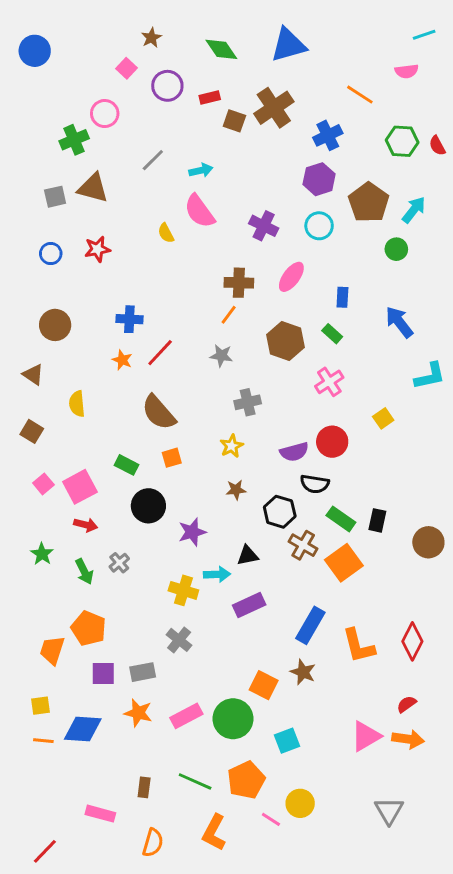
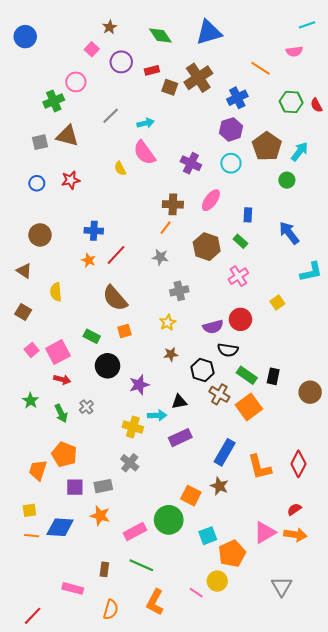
pink rectangle: (186, 716) -> (135, 531), moved
orange pentagon: (246, 780) -> (232, 554), moved

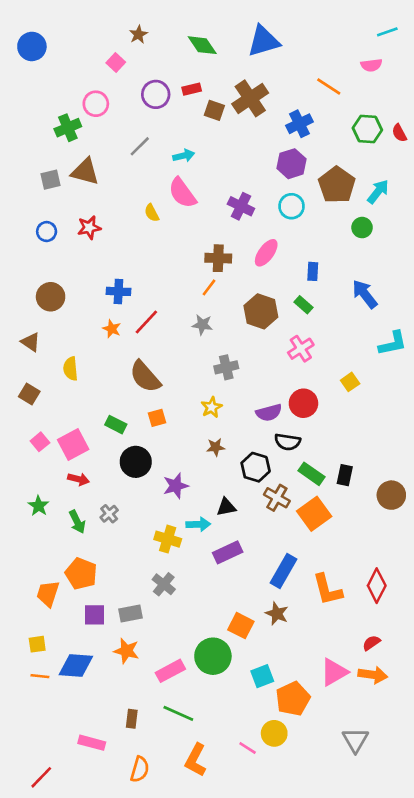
purple circle: (121, 62) -> (156, 94), moved

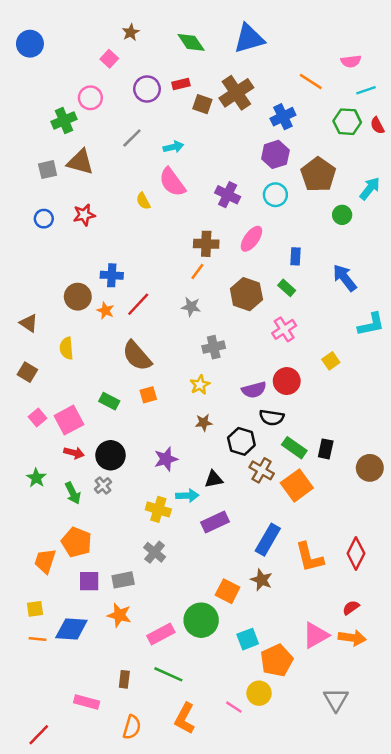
cyan line: (387, 32) -> (366, 90), moved
cyan arrow: (378, 192) -> (370, 188), moved
brown circle: (51, 297) -> (78, 297), moved
black circle: (136, 462) -> (110, 455), moved

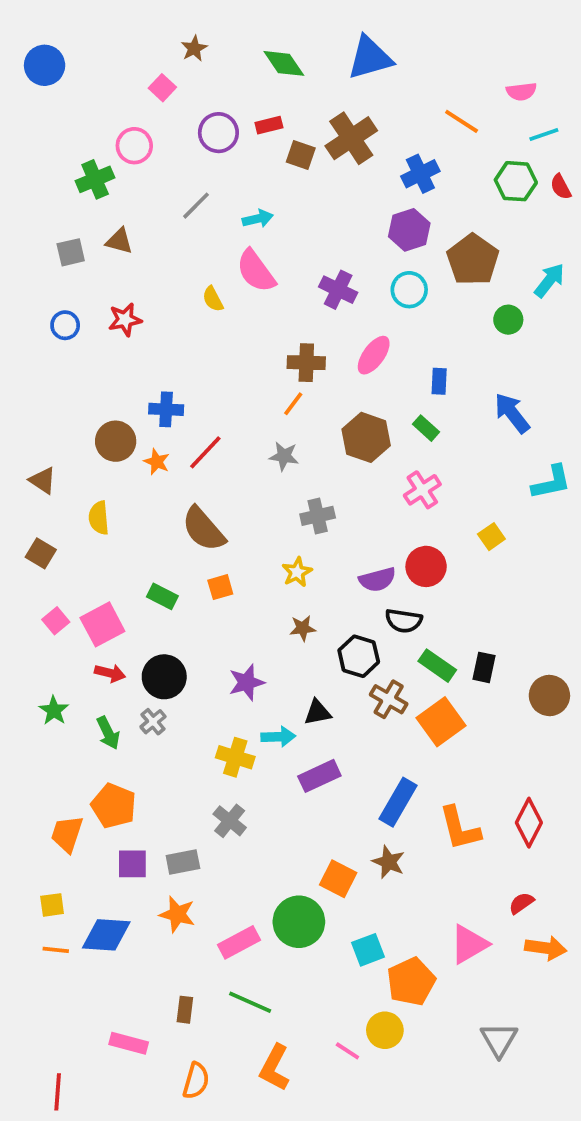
brown triangle: (80, 162) -> (119, 241), size x0.7
orange arrow: (352, 638) -> (546, 948), moved
red line: (39, 735) -> (58, 1092), turned -40

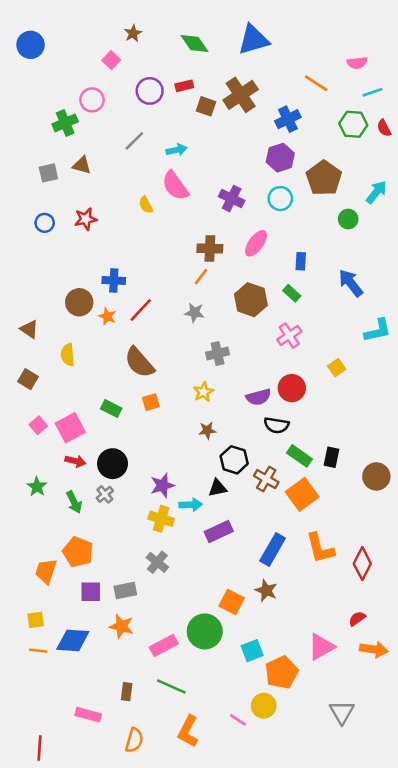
black hexagon: (359, 656) -> (234, 460), moved
purple star: (246, 682) -> (162, 485), moved
orange L-shape: (460, 828) -> (320, 548), moved

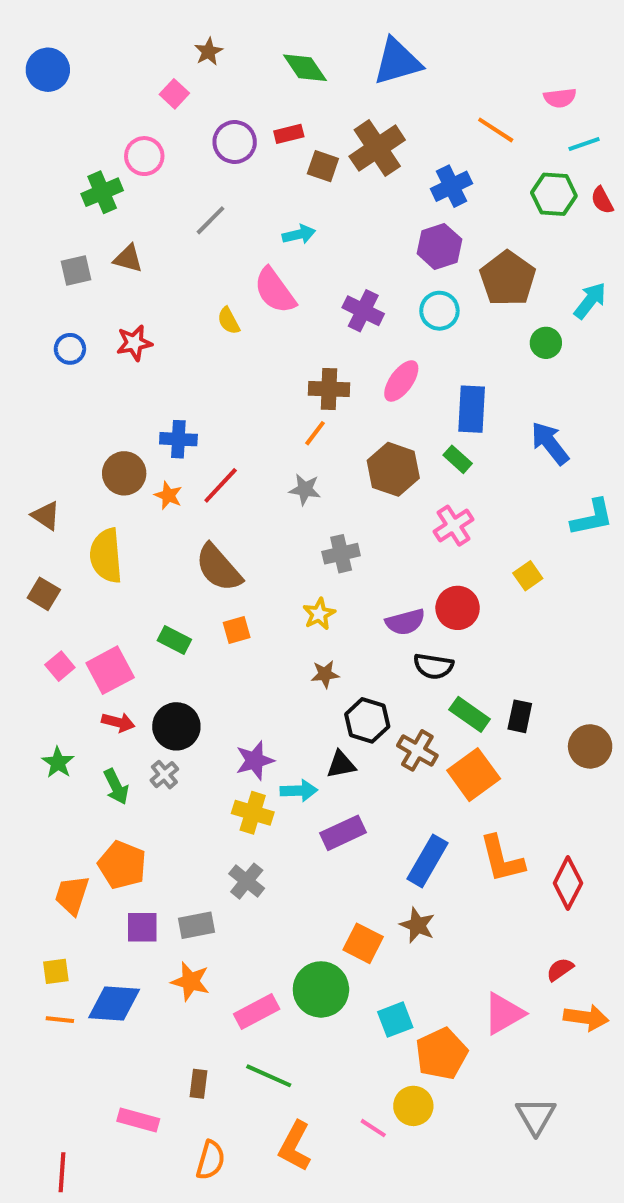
cyan arrow: (177, 150) -> (299, 234), moved
blue rectangle: (301, 261) -> (472, 409), size x1.6
yellow semicircle: (68, 355) -> (106, 556), size x1.5

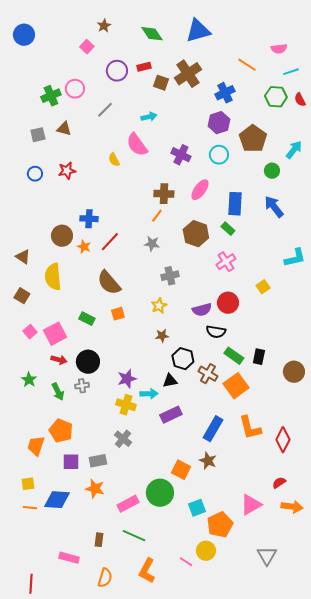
pink circle: (144, 156) -> (75, 89), moved
blue arrow: (550, 443) -> (274, 207), moved
gray cross: (164, 775) -> (82, 386), turned 32

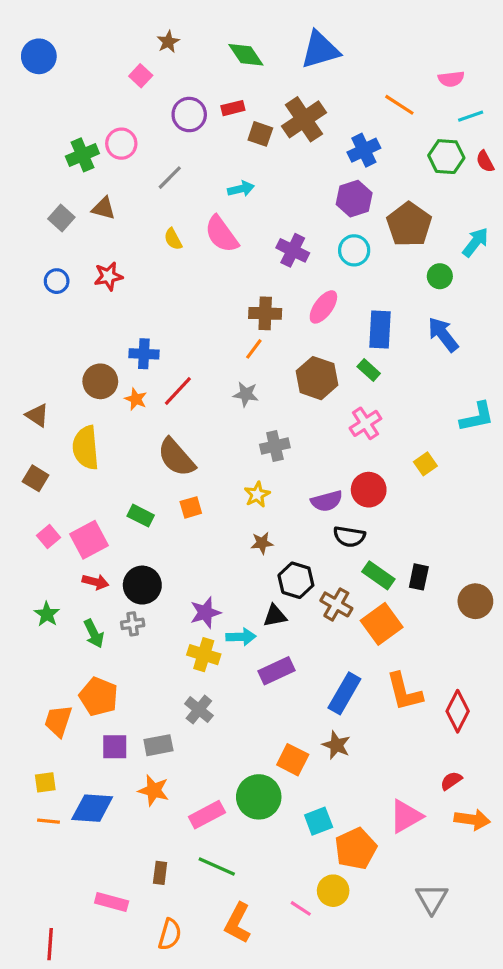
gray square: (38, 135) -> (61, 218), turned -35
yellow semicircle: (114, 160) -> (173, 239), moved

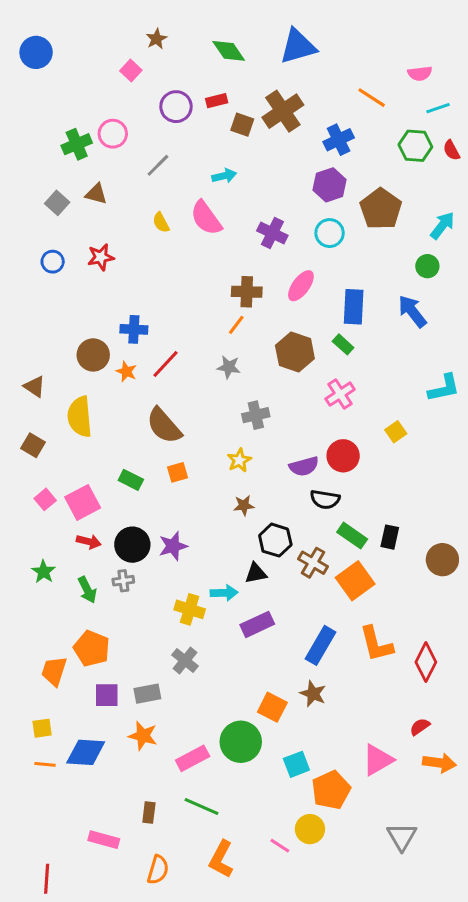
green circle: (440, 276) -> (427, 266), moved
purple star: (205, 613) -> (173, 546), moved

